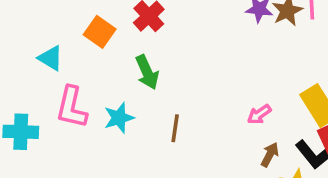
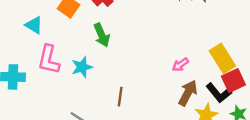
brown line: (175, 128) -> (120, 97), moved
brown arrow: (270, 155) -> (188, 93), size x1.5

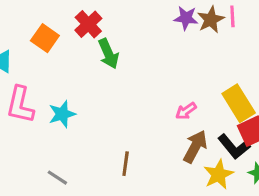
green arrow: (102, 35) -> (108, 54), moved
brown line: (120, 97) -> (126, 164), moved

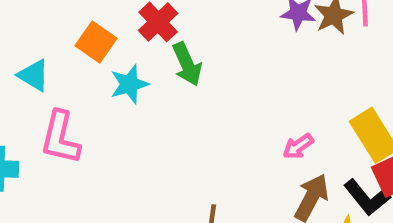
cyan star: (62, 114) -> (129, 84), moved

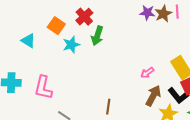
green arrow: (187, 64) -> (97, 36), turned 42
pink L-shape: (60, 137) -> (43, 88), moved

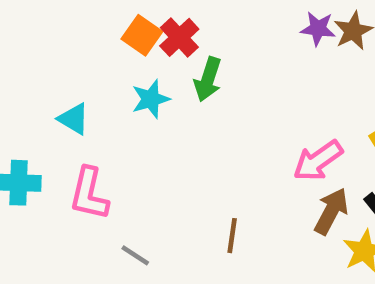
orange square: (56, 26) -> (142, 35), moved
cyan triangle: (28, 41) -> (74, 119), moved
pink arrow: (147, 73) -> (318, 161), size x1.6

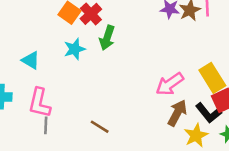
brown line: (232, 236) -> (100, 127), moved, turned -66
gray line: (135, 255) -> (46, 125), moved, turned 60

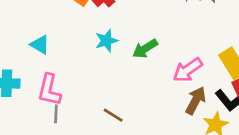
green arrow: (107, 38) -> (145, 49), moved, turned 40
cyan star: (75, 49) -> (106, 41), moved

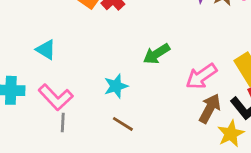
cyan star: (106, 41) -> (116, 86), moved
pink L-shape: (49, 90) -> (56, 97), turned -56

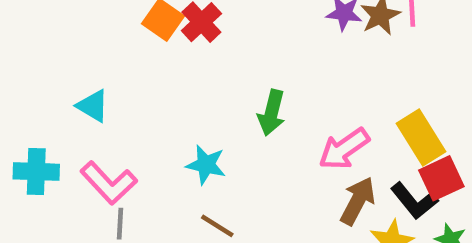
green arrow: (157, 54) -> (272, 113), turned -44
cyan star: (116, 86) -> (206, 165), turned 30

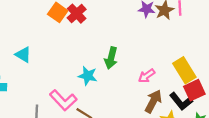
pink arrow: (344, 149) -> (147, 76), size x0.7
cyan star: (206, 165) -> (88, 76), moved
pink L-shape: (109, 183) -> (63, 100), moved

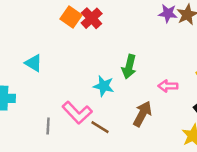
pink arrow: (147, 76) -> (168, 86), turned 36
brown arrow: (153, 101) -> (142, 114), moved

